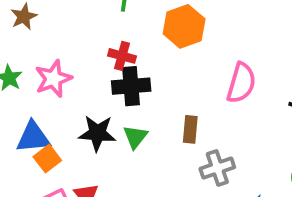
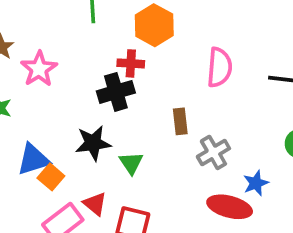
red cross: (122, 56) -> (131, 63), moved
pink star: (53, 79) -> (39, 69), moved
green triangle: (135, 137) -> (131, 163), moved

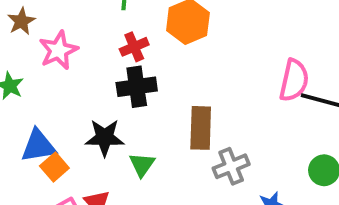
red cross: (131, 63) -> (134, 47), moved, turned -35
pink semicircle: (219, 67) -> (294, 80), moved
brown rectangle: (180, 121) -> (201, 128), size x1.5

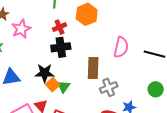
pink semicircle: (294, 80) -> (121, 47), moved
orange square: (54, 167) -> (53, 85), moved

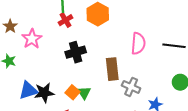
red cross: (59, 27) -> (66, 20), moved
black star: (45, 73) -> (44, 93), moved
gray cross: (109, 87) -> (131, 87), turned -36

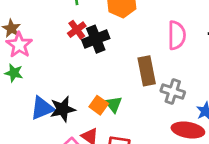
red cross: (66, 20) -> (77, 30), moved
pink star: (32, 39) -> (19, 45), moved
black cross: (76, 52) -> (96, 39), moved

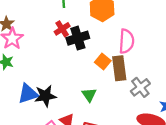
pink semicircle: (177, 35) -> (126, 41), moved
gray cross: (173, 92) -> (140, 87), turned 30
orange square: (99, 105) -> (103, 61), moved

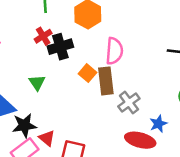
green triangle: (89, 95) -> (37, 83), moved
black star: (45, 96) -> (24, 125), moved

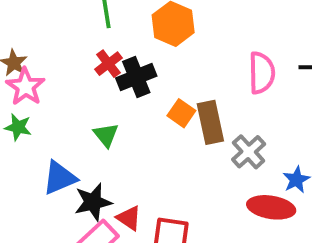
pink semicircle: (114, 51) -> (262, 73), moved

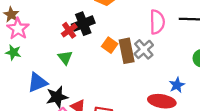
red cross: (108, 64) -> (69, 30), moved
gray cross: (249, 152) -> (144, 49), moved

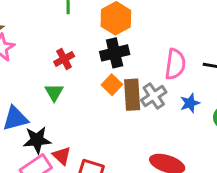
black cross: (83, 24) -> (115, 53), moved
blue star: (177, 85) -> (190, 103), moved

